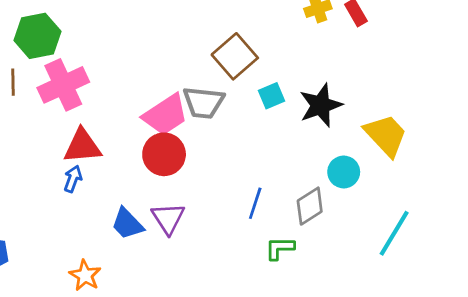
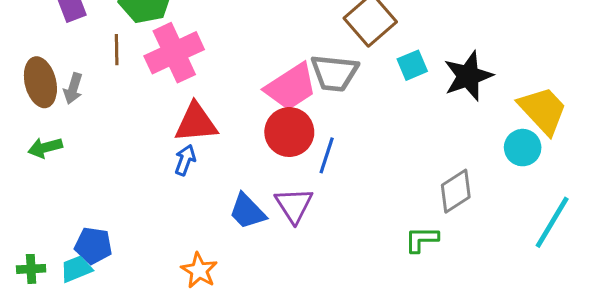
cyan circle: (344, 172) -> (523, 148), moved
blue line: (255, 203) -> (327, 155), moved

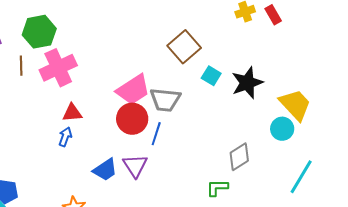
cyan square: (412, 65) -> (211, 76), turned -36
gray trapezoid: (334, 73) -> (165, 100), moved
red triangle: (196, 123) -> (72, 113), size x0.7
blue trapezoid: (247, 211) -> (105, 170), turned -80

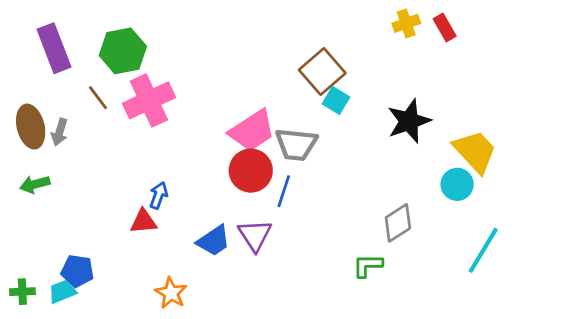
brown line: (21, 66) -> (98, 98), turned -36
cyan square: (211, 76) -> (336, 100), moved
red triangle: (72, 113) -> (143, 221), moved

